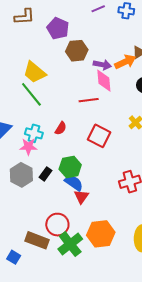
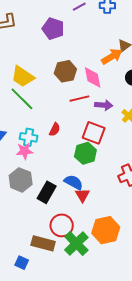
purple pentagon: (58, 28) -> (53, 29), moved
brown hexagon: (77, 51) -> (65, 71), moved
purple arrow: (102, 65) -> (104, 105), moved
green hexagon: (70, 167) -> (85, 153), moved
black rectangle: (45, 174) -> (47, 192), moved, size x1.5

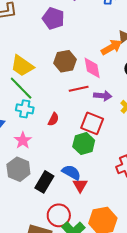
cyan cross: (29, 137) -> (25, 109), moved
pink star: (24, 151) -> (23, 140), turned -30

